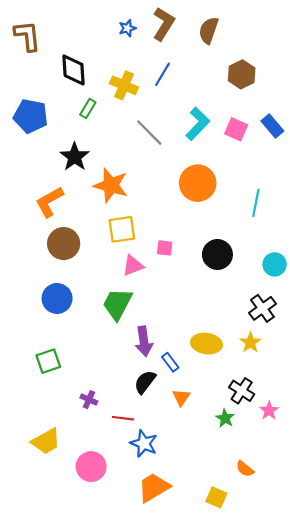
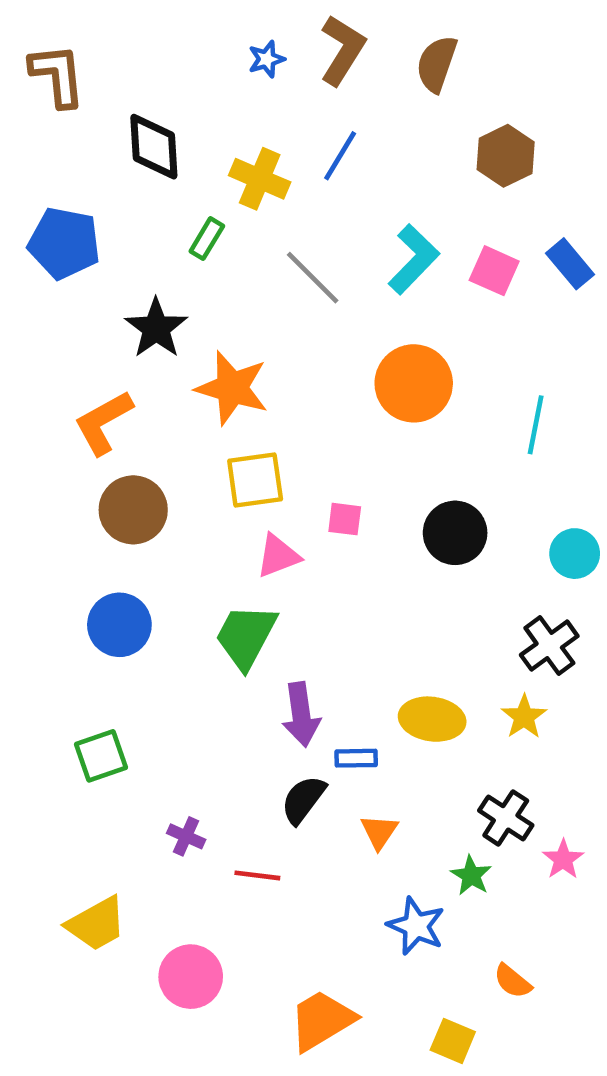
green rectangle: (88, 108) -> (207, 239), moved
blue rectangle: (170, 362) -> (356, 758), turned -54
blue star: (144, 444) -> (416, 926), moved

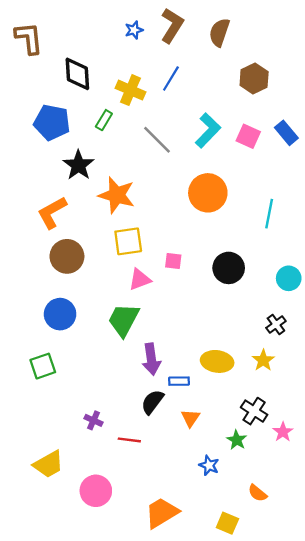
blue pentagon: (64, 243) -> (52, 122), moved
black cross: (549, 646) -> (276, 324), size x0.7
green square: (101, 756) -> (43, 366), moved
blue star: (416, 926) -> (209, 465), size x0.7

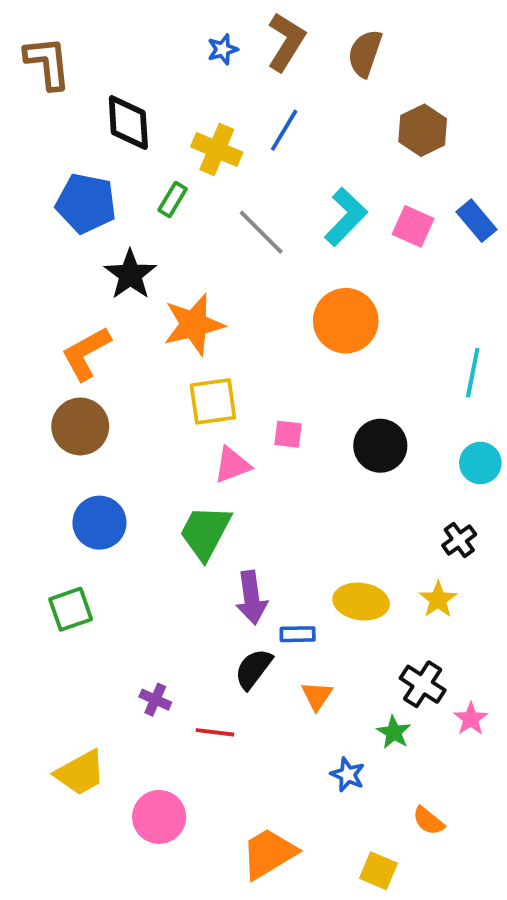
orange star: (117, 195) -> (194, 325), turned -30
cyan line: (269, 214) -> (473, 373), moved
brown circle: (67, 256) -> (80, 426), moved

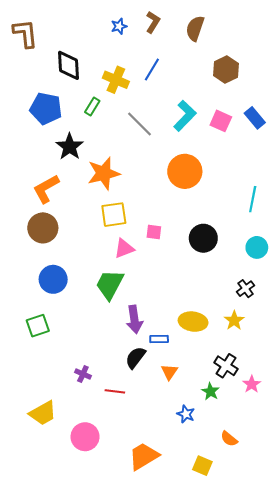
brown L-shape: (286, 42) -> (153, 22), size x0.7

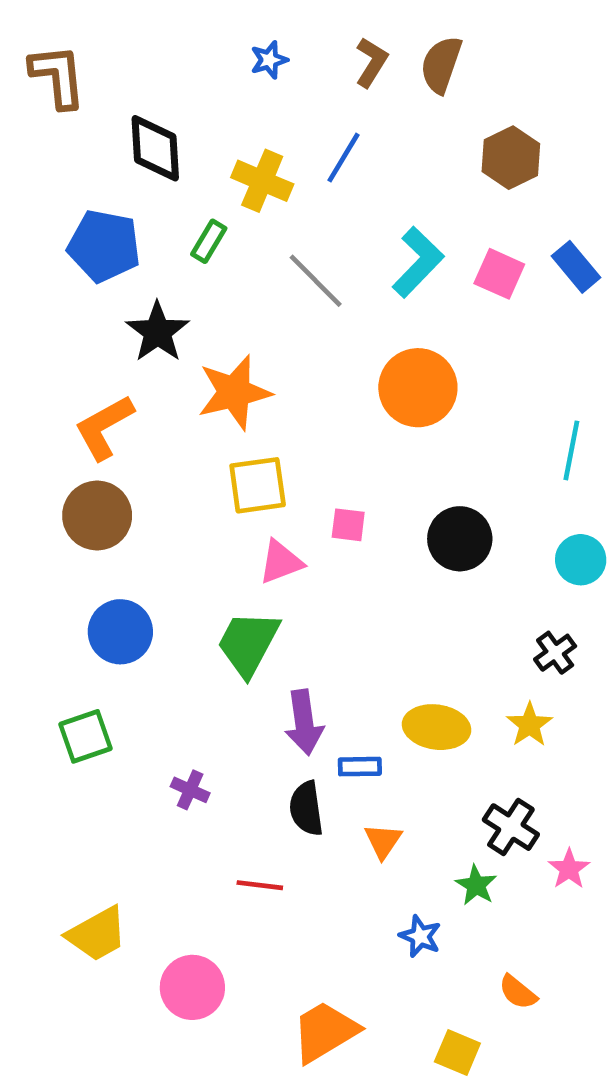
brown L-shape: (153, 22) -> (371, 62), moved
black semicircle: (135, 358) -> (306, 808), turned -45
purple cross: (83, 374) -> (190, 790), moved

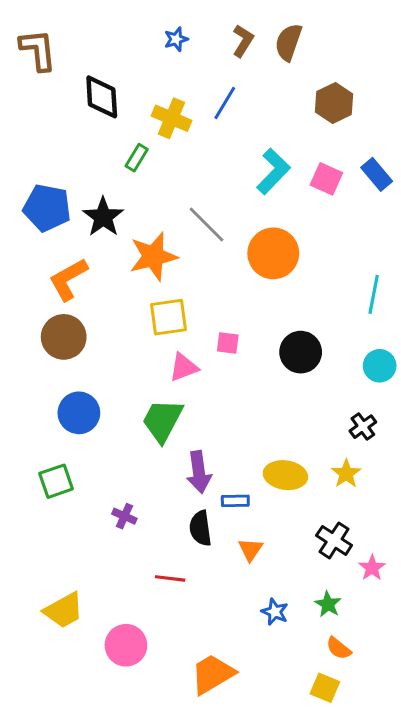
blue pentagon: (104, 246) -> (47, 208), moved
gray line: (316, 281) -> (206, 225), moved
green star: (476, 885) -> (328, 604), moved
yellow square: (457, 1053) -> (325, 688), moved

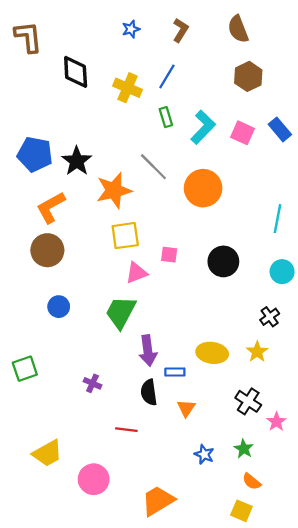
brown semicircle: (288, 42) -> (238, 29), moved, turned -40
green rectangle: (137, 158) -> (166, 117), moved, turned -48
blue circle: (79, 413) -> (59, 307), size x0.7
green square: (56, 481) -> (25, 369), moved

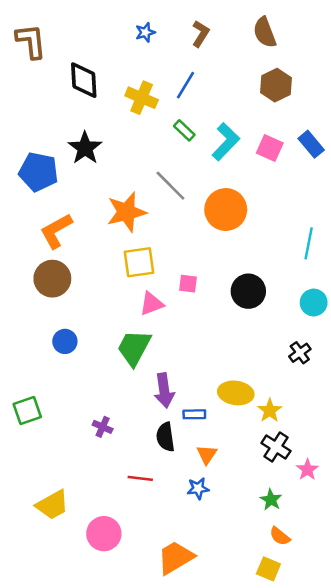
green rectangle: (166, 117) -> (184, 130), turned -30
black star: (77, 161) -> (85, 148), moved
yellow star: (257, 352) -> (270, 411), moved
blue star: (204, 454) -> (198, 488), moved, turned -30

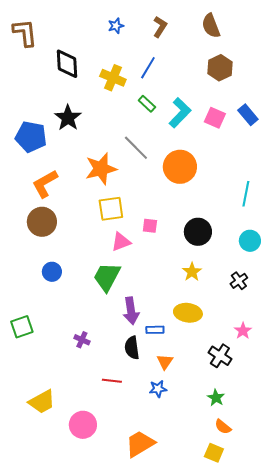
yellow star: (270, 411) -> (192, 272), moved
pink star: (307, 470) -> (243, 331), moved

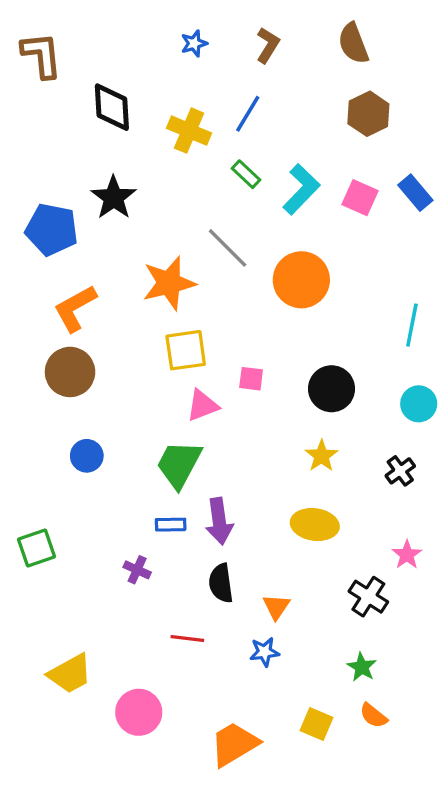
blue rectangle: (155, 330) -> (171, 525), moved
yellow square: (214, 453) -> (316, 724), moved

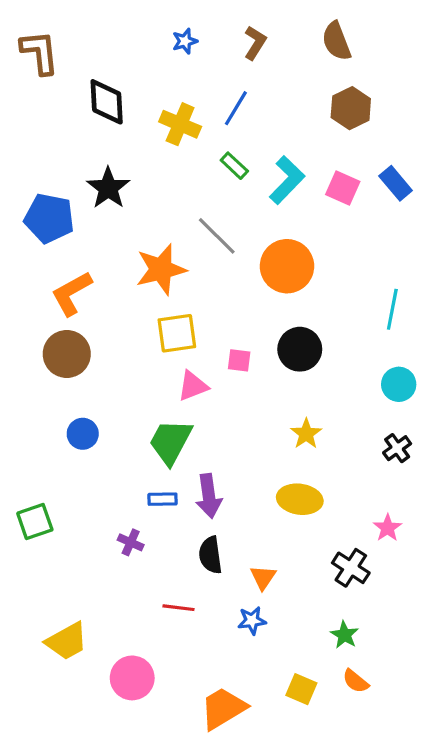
black circle: (332, 389) -> (300, 349), moved
black cross: (400, 471) -> (397, 448), moved

